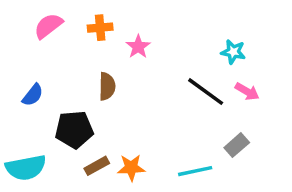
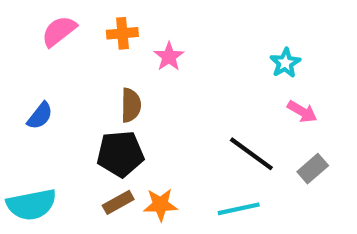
cyan star: (233, 52) -> (285, 63), turned 30
black line: (206, 92) -> (251, 154), moved
black pentagon: (74, 130) -> (120, 154), moved
gray rectangle: (237, 145) -> (313, 169), moved

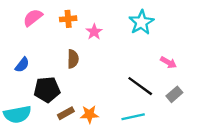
cyan star: (285, 63) -> (141, 22), moved, size x1.5
black pentagon: (120, 154) -> (47, 90), moved

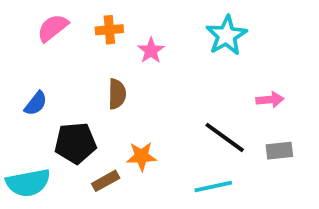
pink arrow: (168, 62) -> (270, 100), turned -35
gray rectangle: (174, 94) -> (279, 151), turned 35
orange star: (89, 114) -> (141, 156), moved

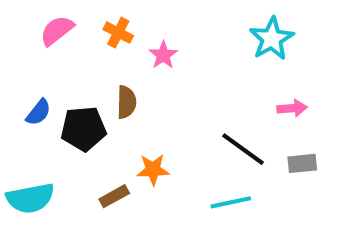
orange cross: (109, 30) -> (118, 33), turned 32
cyan star: (226, 35) -> (272, 39), moved
black pentagon: (75, 143) -> (83, 129), moved

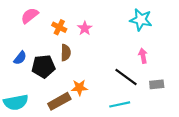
orange cross: (118, 33) -> (59, 27), moved
cyan star: (272, 39) -> (141, 20), turned -30
pink arrow: (292, 108) -> (143, 56), moved, turned -96
brown rectangle: (114, 196) -> (59, 101), size x1.5

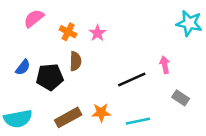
cyan star: (141, 20) -> (189, 23), moved
black line: (126, 77) -> (132, 80), moved, turned -60
gray rectangle: (157, 84) -> (181, 98), turned 40
orange star: (79, 88) -> (101, 113), moved

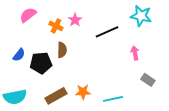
cyan star: (189, 23) -> (141, 16), moved
pink star: (97, 33) -> (75, 20), moved
black line: (132, 80) -> (107, 32), moved

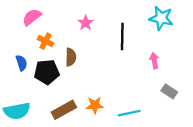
orange cross: (56, 26) -> (46, 41), moved
black line: (107, 32) -> (122, 37), turned -65
blue semicircle: (19, 55) -> (21, 63), turned -56

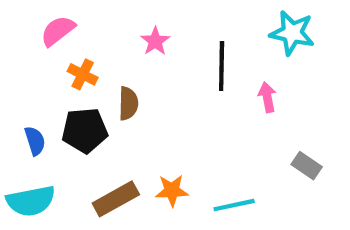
pink arrow: (154, 61) -> (267, 97), moved
blue semicircle: (21, 63) -> (35, 141), moved

